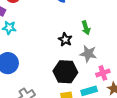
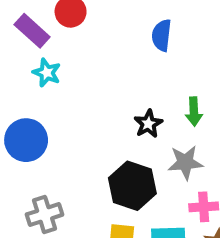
gray star: (88, 54) -> (185, 163), turned -30

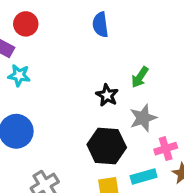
green arrow: (194, 112) -> (140, 77), turned 50

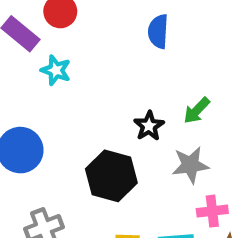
cyan star: (19, 75) -> (56, 70), moved
black hexagon: (107, 146) -> (111, 176), moved

